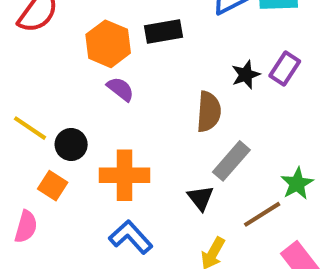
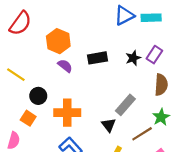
black rectangle: (164, 32) -> (97, 58), moved
brown semicircle: (209, 112) -> (161, 85), moved
yellow line: (30, 128) -> (16, 75), moved

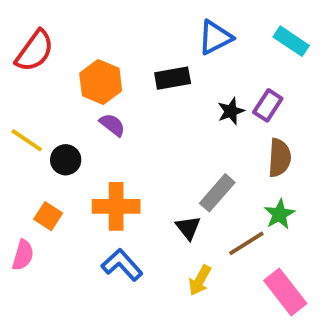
cyan rectangle: (151, 18) -> (291, 41), moved, turned 36
black rectangle: (97, 58) -> (173, 78), moved
black circle: (38, 96) -> (66, 160), moved

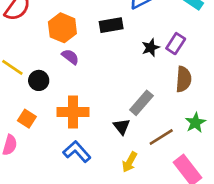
green star: (279, 214) -> (195, 123), moved

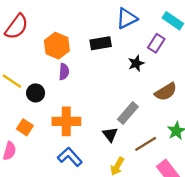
purple rectangle: (176, 44) -> (156, 43), moved
purple semicircle: (70, 57) -> (64, 72), turned 56
brown semicircle: (184, 79) -> (166, 92), turned 55

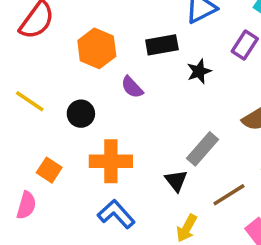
black star: (136, 63) -> (199, 71), moved
purple semicircle: (64, 72) -> (132, 87), moved, turned 133
black circle: (36, 93) -> (81, 114), moved

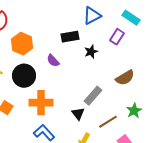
orange hexagon: (97, 48) -> (22, 44), moved
black circle: (81, 114) -> (24, 76), size x1.5

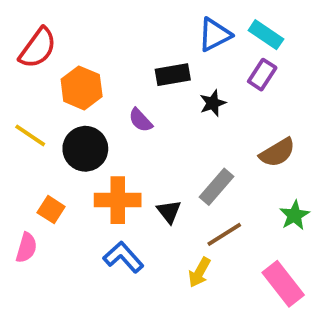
cyan rectangle: (131, 18) -> (266, 35), moved
black triangle: (78, 114) -> (169, 212), moved
brown line: (108, 122) -> (224, 234), moved

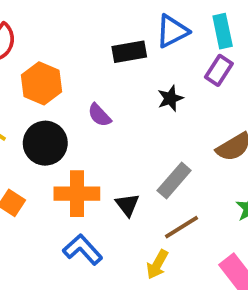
cyan rectangle: (266, 35) -> (223, 31), turned 44
black rectangle: (173, 75) -> (129, 52), moved

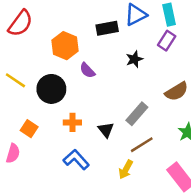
orange hexagon: (42, 83) -> (65, 46), moved
orange cross: (77, 194) -> (72, 122), size x0.6

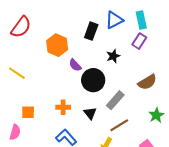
black rectangle: (107, 28) -> (91, 31), turned -60
black circle: (51, 89) -> (93, 80), moved
orange square: (29, 129) -> (28, 112), turned -32

